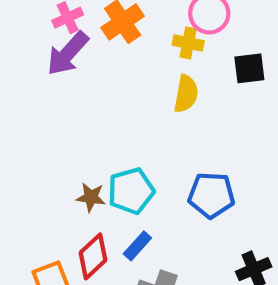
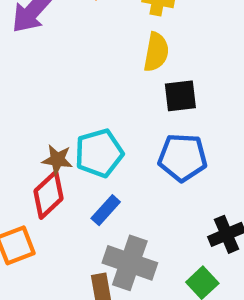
black square: (249, 68) -> (180, 96), moved
red diamond: (93, 256) -> (49, 195), moved

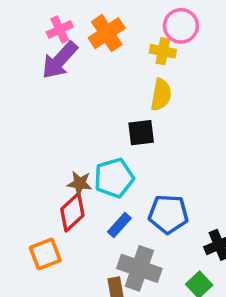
black square: (180, 96) -> (141, 133), moved
blue pentagon: (183, 157) -> (168, 214), moved

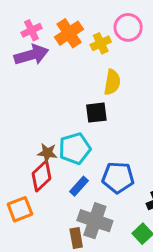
yellow cross: (163, 51) -> (101, 43), moved, turned -36
purple arrow: (60, 60) -> (31, 55), turned -148

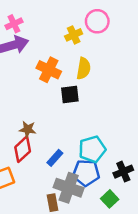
orange cross: (69, 33) -> (49, 70), moved, turned -30
cyan pentagon: (75, 149) -> (92, 149), moved
blue pentagon: (118, 177) -> (86, 173), moved

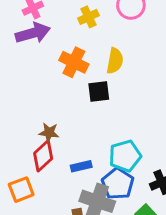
yellow cross: (74, 35) -> (88, 17), moved
blue rectangle: (55, 158) -> (81, 166), turned 35
blue pentagon: (86, 173) -> (118, 184), turned 30

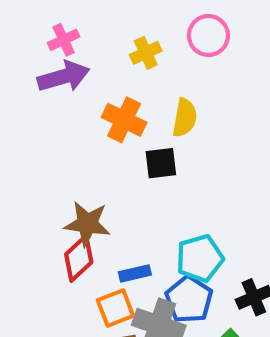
brown star: (49, 133) -> (87, 224), size x1.5
orange square: (21, 190) -> (115, 308), moved

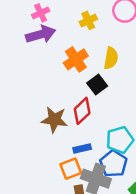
orange cross: (124, 120) -> (76, 59), turned 30
black square: (161, 163) -> (97, 85), turned -30
red diamond: (79, 258) -> (82, 111), moved

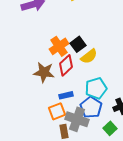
yellow semicircle: (111, 58) -> (89, 56), moved, turned 42
orange cross: (76, 59) -> (59, 46), moved

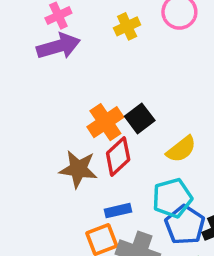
yellow semicircle: (89, 56) -> (181, 149), moved
blue pentagon: (91, 107) -> (185, 225), moved

